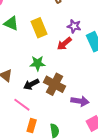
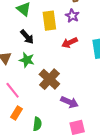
purple star: (74, 26) -> (72, 16), moved
green star: (38, 63) -> (27, 60), moved
black arrow: (31, 84) -> (27, 37), moved, turned -119

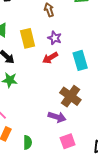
purple star: (72, 16) -> (55, 38), moved
brown cross: (49, 79) -> (70, 96), moved

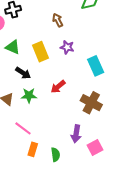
red arrow: (50, 58) -> (58, 87), moved
purple arrow: (57, 117) -> (76, 134), moved, turned 90

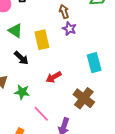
purple star: (67, 47) -> (69, 29), moved
green star: (29, 95) -> (22, 92), moved
pink line: (23, 128) -> (41, 114), moved

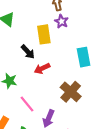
yellow rectangle: (42, 40) -> (44, 34), moved
black arrow: (21, 58) -> (28, 52), moved

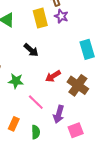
yellow rectangle: (44, 34) -> (40, 18), moved
red arrow: (42, 68) -> (53, 76), moved

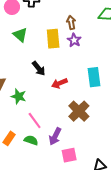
red arrow: (53, 76) -> (59, 83), moved
green semicircle: (36, 132) -> (31, 140), moved, turned -80

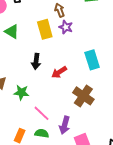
black arrow: (39, 68) -> (36, 61), turned 56

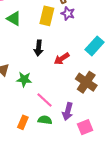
yellow rectangle: (45, 29) -> (47, 16), turned 30
cyan rectangle: (92, 60) -> (94, 46), turned 60

